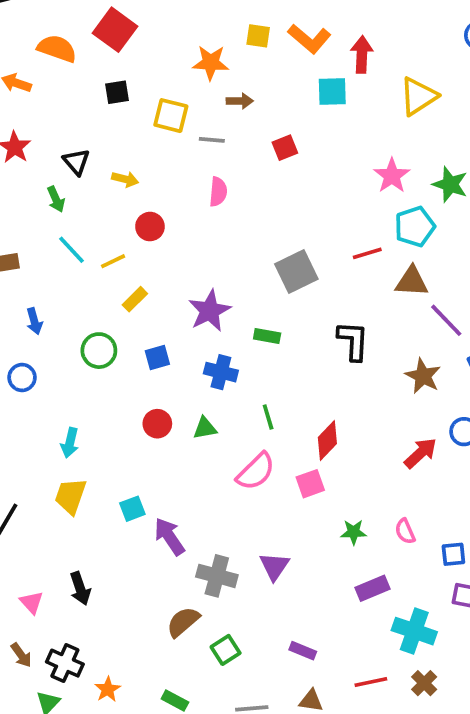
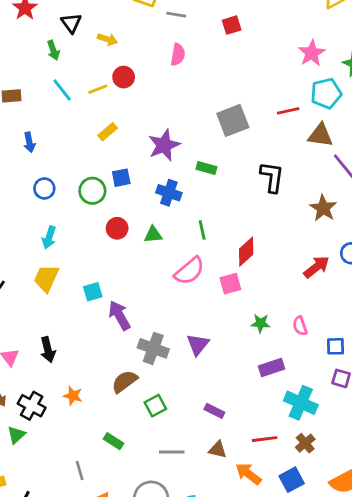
yellow line: (113, 261) -> (98, 89), moved
green circle: (99, 351) -> (92, 191), moved
blue circle: (22, 377) -> (44, 188), moved
orange star: (108, 689) -> (73, 396), moved, turned -30

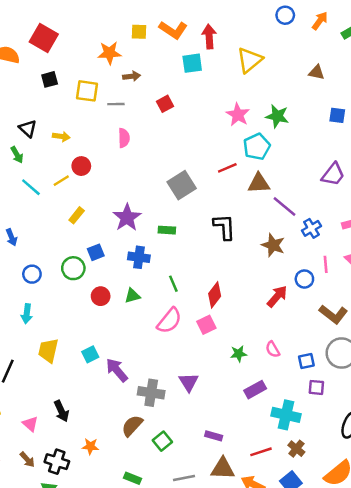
cyan arrow: (49, 237) -> (27, 314), moved
brown triangle: (218, 450) -> (223, 469), size x1.5

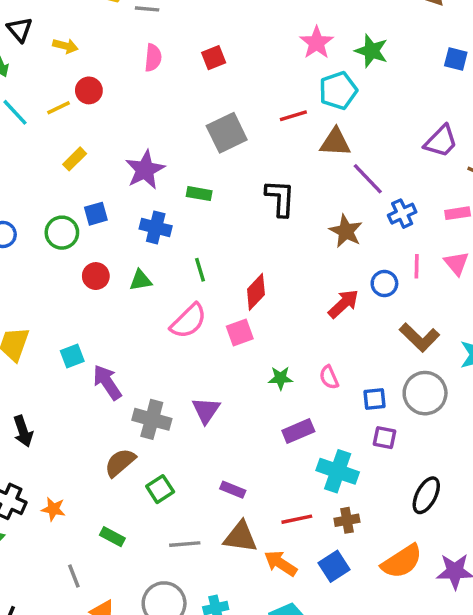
red square: (165, 104) -> (214, 58), moved
orange star: (90, 446) -> (53, 509), moved
brown cross: (296, 449) -> (347, 520), turned 35

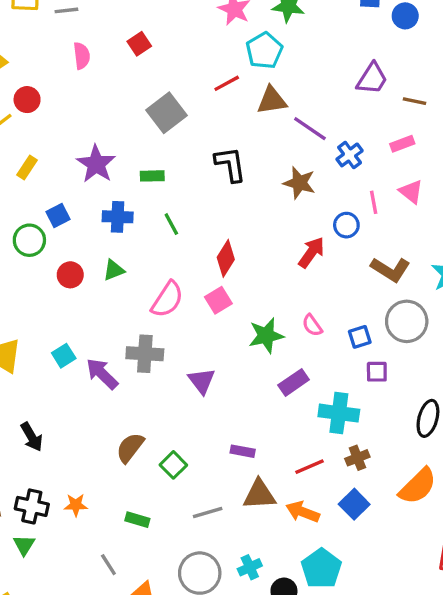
green line: (200, 270) -> (171, 224), moved
green star: (280, 378) -> (266, 336), size x1.5
gray cross: (152, 419) -> (145, 354), moved

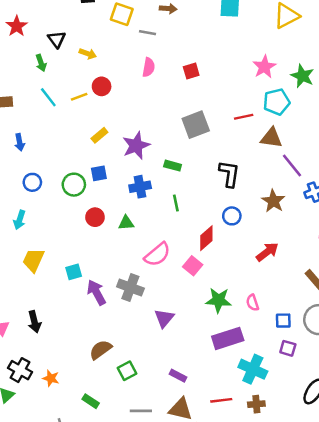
yellow rectangle: (27, 168) -> (99, 135), moved
blue cross: (118, 217) -> (140, 187), turned -30
blue circle: (346, 225) -> (232, 216), moved
pink square: (218, 300) -> (193, 266), turned -36
purple rectangle: (294, 382) -> (228, 338), size x1.4

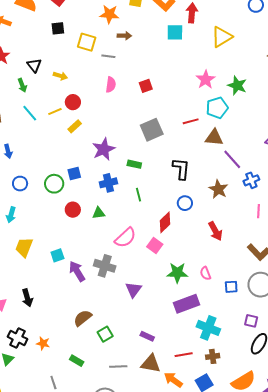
yellow rectangle: (99, 135) -> (75, 126), moved
red arrow: (267, 252) -> (215, 231), turned 102
purple square: (288, 348) -> (251, 321), moved

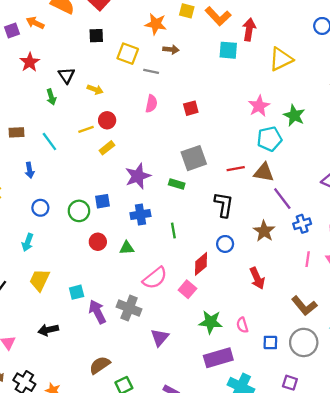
cyan line: (30, 113) -> (49, 141), moved
red line: (191, 121) -> (236, 169), moved
green rectangle: (134, 164) -> (177, 184), moved
black arrow: (27, 298) -> (48, 330), moved, turned 90

